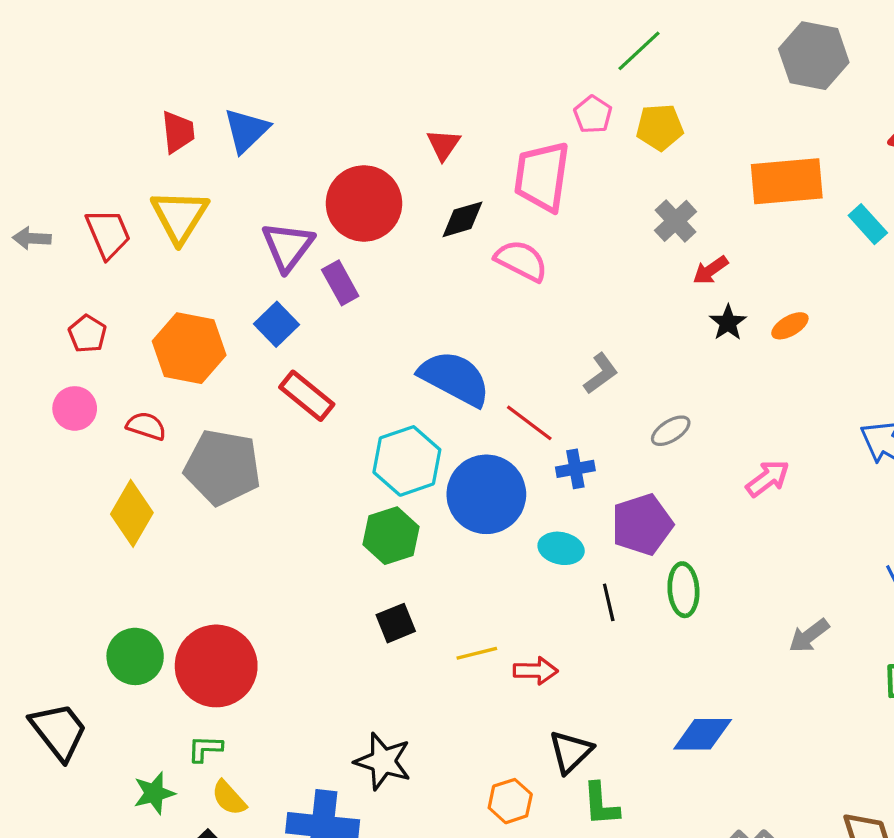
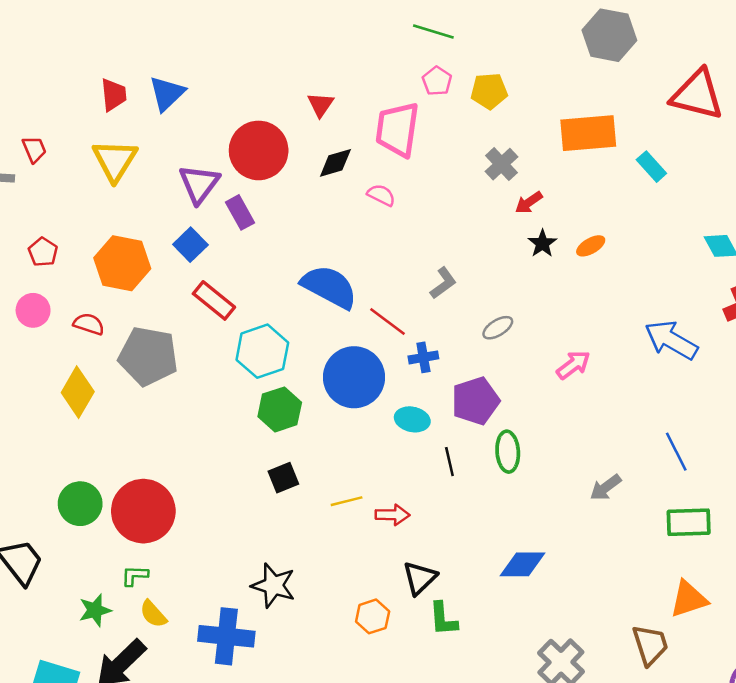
green line: (639, 51) -> (433, 31), moved, turned 60
red trapezoid: (108, 234) -> (34, 149), moved, size x0.7
pink semicircle: (521, 261) -> (381, 195), size x0.7
cyan hexagon: (407, 461) -> (262, 351), moved

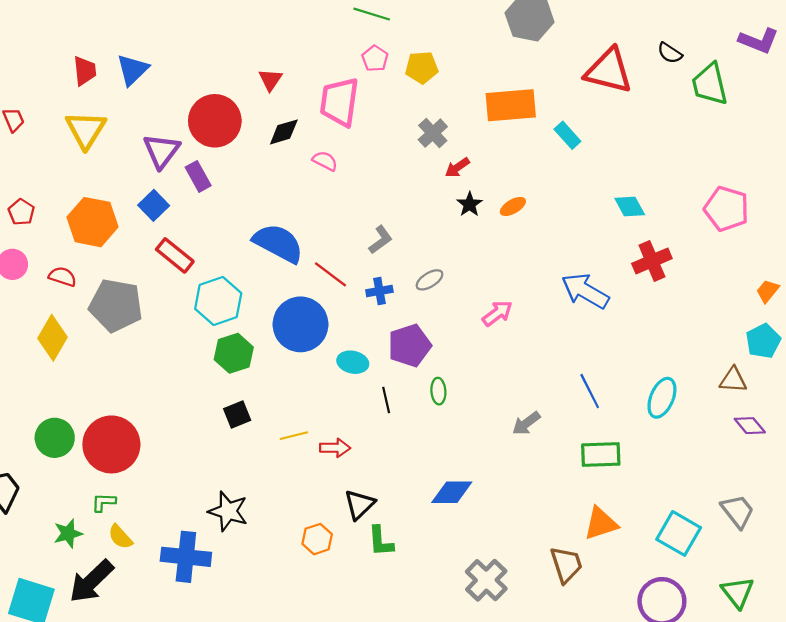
blue cross: (423, 357) -> (379, 291), moved
green ellipse: (508, 452) -> (438, 391), size x0.7

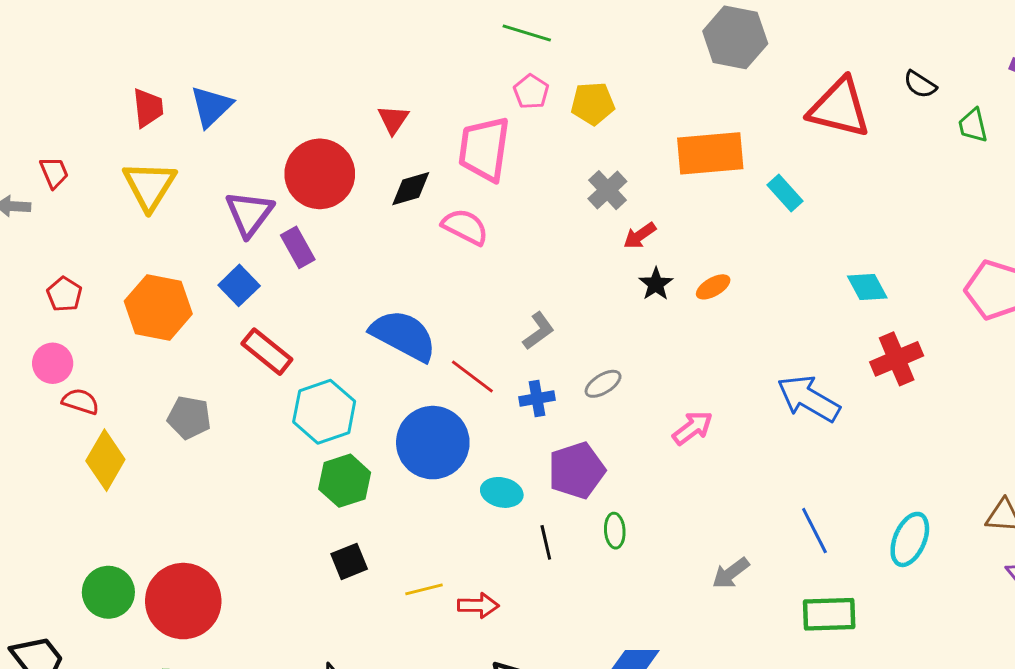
green trapezoid: (710, 84) -> (973, 125), size x0.6
pink semicircle: (325, 161) -> (465, 227), size x1.4
red semicircle: (62, 277) -> (81, 401), moved
gray pentagon: (116, 305) -> (189, 418), size x0.6

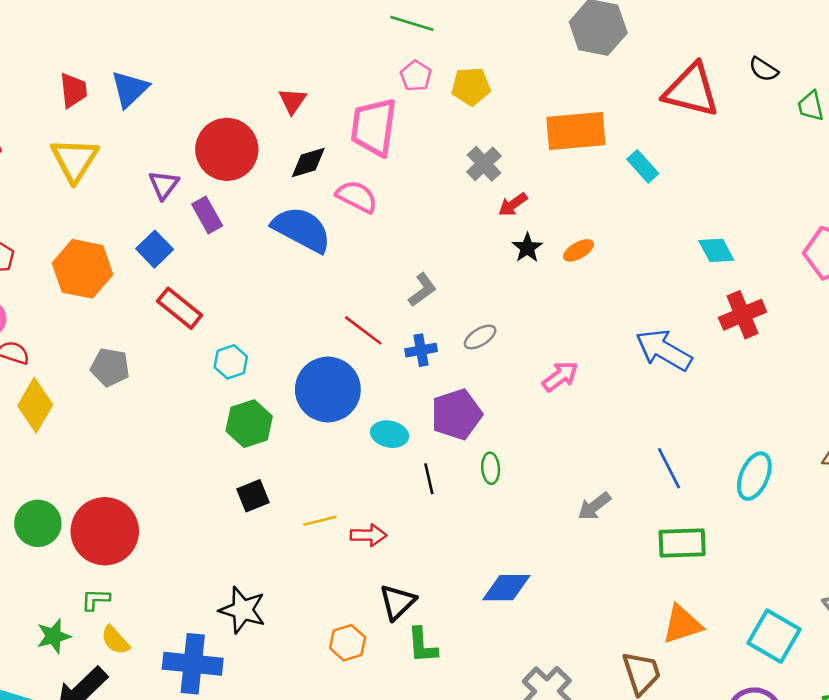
purple triangle: (249, 214) -> (164, 185), size x0.7
blue semicircle: (403, 335) -> (302, 229), moved
cyan hexagon: (324, 412) -> (231, 362), size x0.6

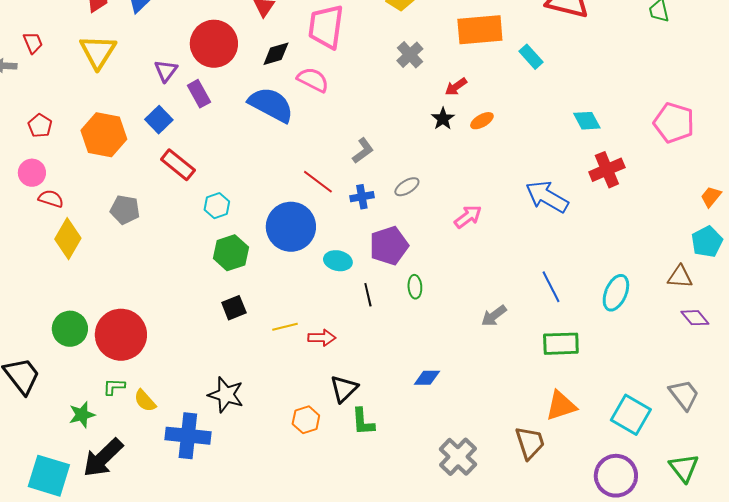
red arrow: (513, 204) -> (456, 87), moved
blue diamond: (506, 588) -> (427, 378), size x0.7
yellow semicircle: (115, 640) -> (145, 401), moved

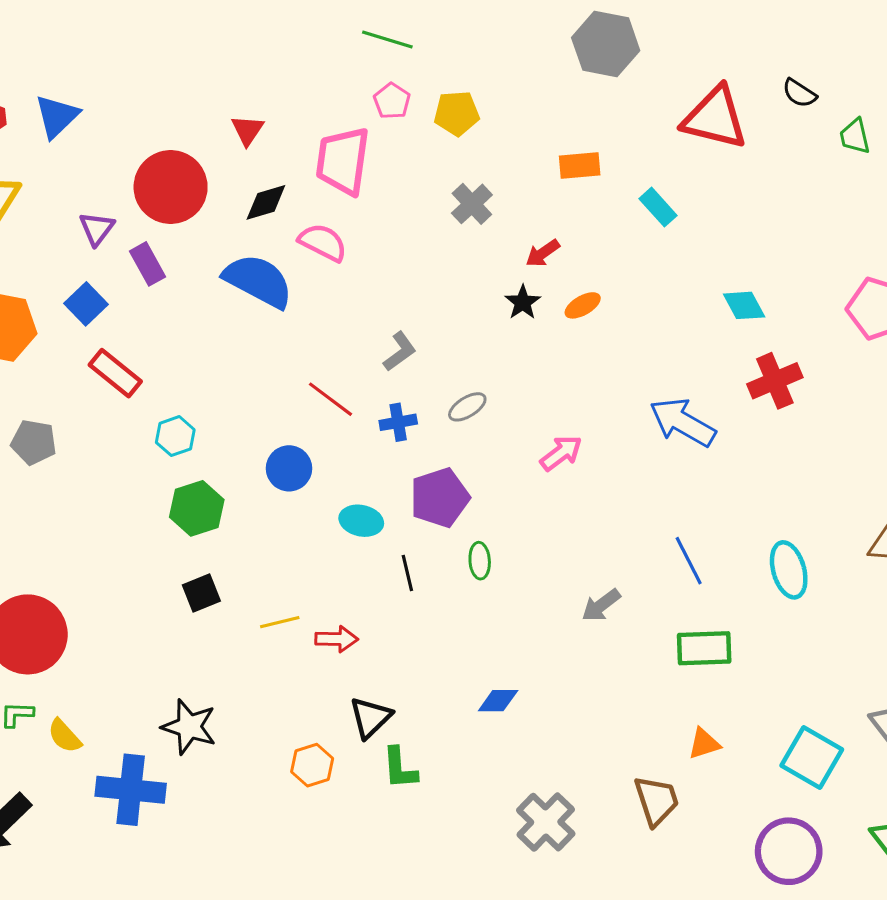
orange rectangle: (480, 30) -> (580, 166), size x0.6
blue circle: (291, 227) -> (289, 468), size x0.6
cyan ellipse: (616, 293) -> (789, 570), turned -39
orange triangle: (561, 406) -> (704, 744), size x0.7

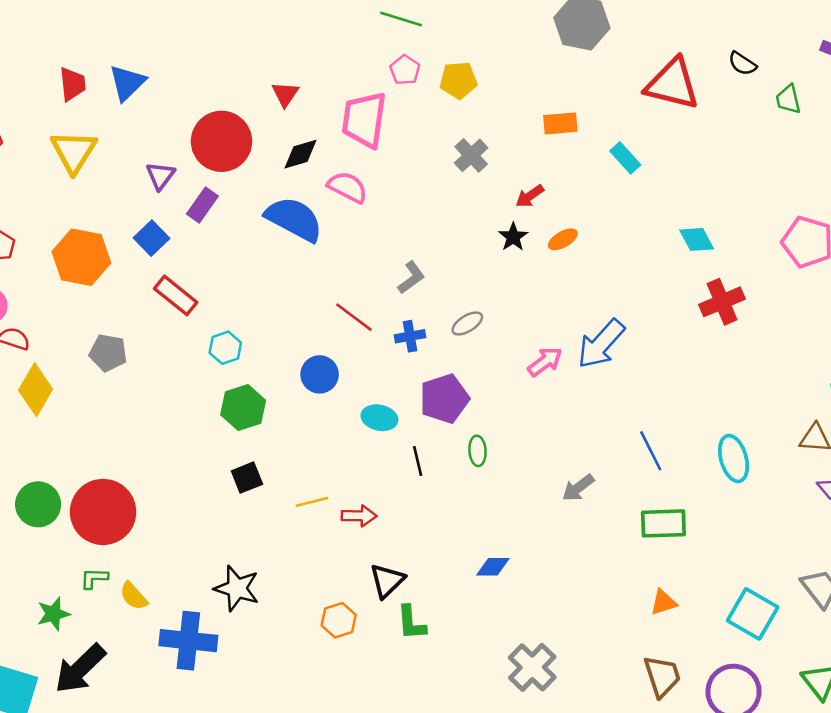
purple rectangle: (148, 264) -> (202, 205), turned 64
blue arrow: (683, 422) -> (601, 344), moved, turned -78
brown trapezoid: (656, 801) -> (662, 676), moved

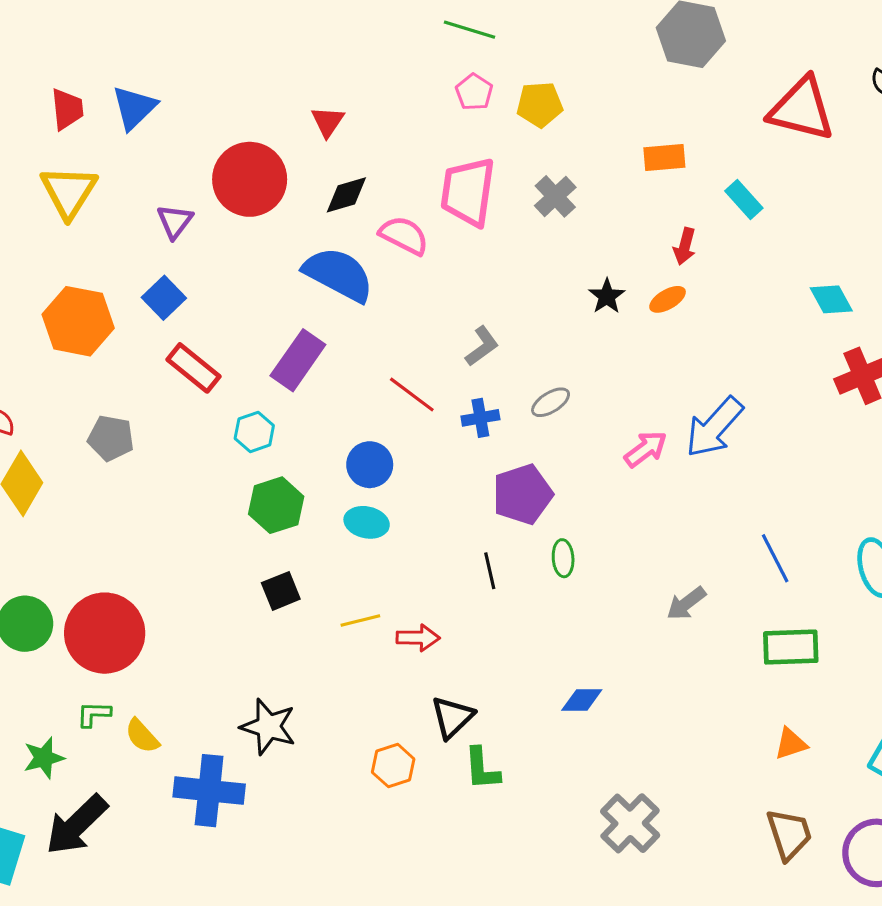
pink trapezoid: (364, 120) -> (468, 192), moved
red arrow: (530, 196) -> (685, 246), moved, turned -40
purple rectangle: (202, 205) -> (298, 360), moved, size x1.4
cyan ellipse: (379, 418) -> (367, 522), moved

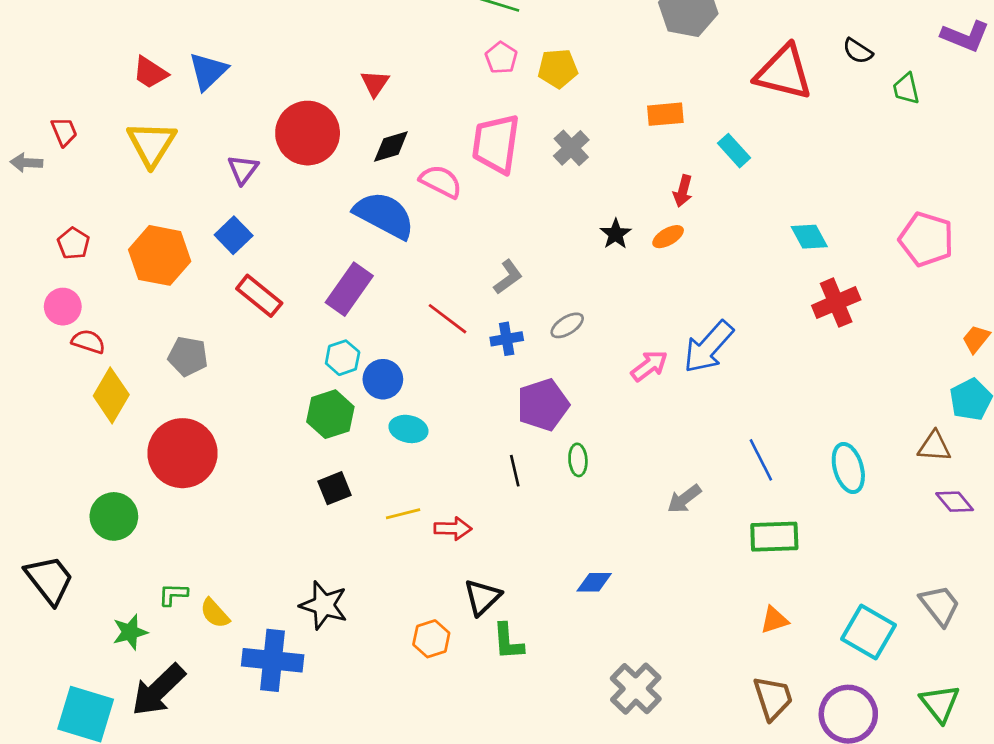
red trapezoid: (67, 109) -> (150, 73), turned 129
cyan hexagon: (254, 432) -> (343, 358), moved
blue circle: (370, 465) -> (383, 379), moved
red circle: (105, 633) -> (182, 453), moved

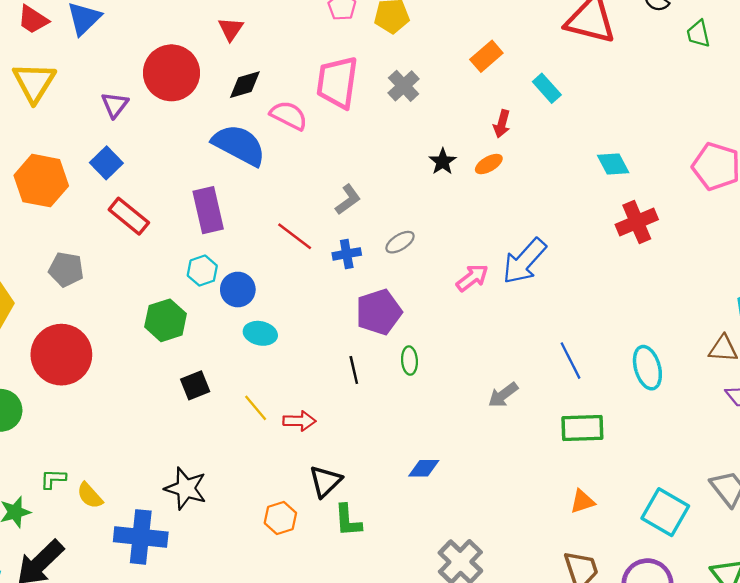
orange rectangle: (665, 114) -> (486, 56), turned -36
purple rectangle: (349, 289) -> (208, 210), turned -48
green hexagon: (330, 414) -> (166, 320), moved
yellow line: (403, 514) -> (256, 408), turned 64

